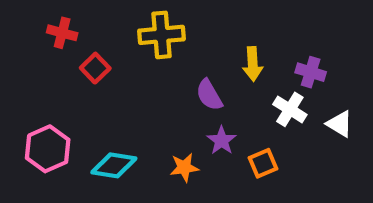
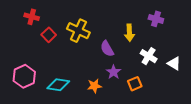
yellow cross: (162, 35) -> (78, 31), moved, turned 30
purple cross: (311, 72) -> (156, 19), moved

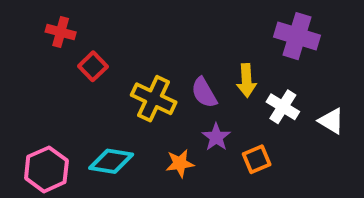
purple cross: (156, 19) -> (297, 36), size x1.5
yellow cross: (78, 31) -> (154, 99), moved
yellow arrow: (129, 33) -> (247, 80), moved
pink hexagon: (24, 76) -> (46, 169), moved

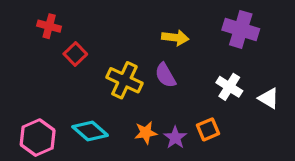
yellow arrow: (247, 80) -> (175, 38), moved, turned -80
purple star: (216, 137) -> (175, 138), moved
cyan diamond: (111, 161) -> (90, 131), turned 32

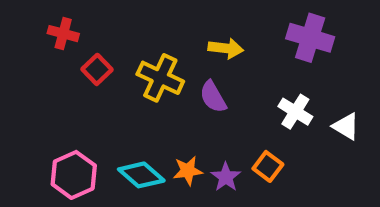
yellow cross: (124, 80) -> (160, 78), moved
orange square: (208, 129) -> (268, 166), turned -30
cyan diamond: (90, 131) -> (141, 175), moved
pink hexagon: (38, 138) -> (74, 175), moved

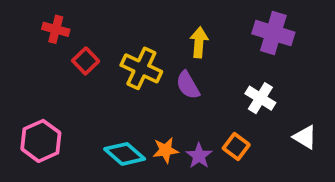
yellow arrow: (226, 48) -> (199, 42), turned -92
white triangle: (346, 126) -> (305, 137), moved
pink hexagon: (74, 175) -> (41, 141), moved

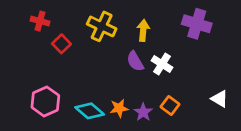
yellow cross: (141, 68) -> (102, 26), moved
white cross: (260, 98) -> (162, 64), moved
pink hexagon: (41, 141) -> (45, 101), moved

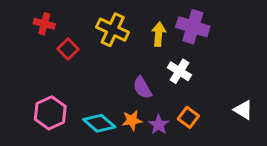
purple cross: (197, 24) -> (193, 27), moved
purple semicircle: (135, 61) -> (142, 88), moved

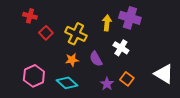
yellow cross: (113, 30) -> (76, 34), moved
white triangle: (243, 110) -> (164, 74), size x1.5
orange star: (132, 120) -> (72, 60), moved

